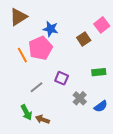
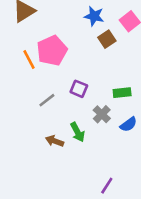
blue star: (51, 29) -> (94, 16), moved
green rectangle: (99, 72) -> (122, 93), moved
green arrow: (26, 112) -> (78, 132), moved

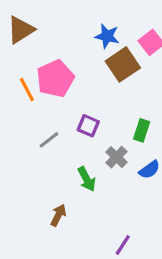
brown square: (107, 39) -> (123, 64), size x1.5
green rectangle: (122, 93) -> (142, 130), turned -66
brown arrow: (55, 141) -> (58, 215), moved, turned 96

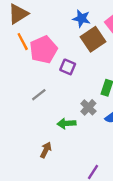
orange line: (27, 90) -> (23, 42), moved
purple square: (88, 126) -> (68, 67), moved
green arrow: (87, 179) -> (67, 123), turned 114

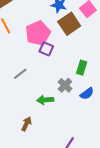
pink pentagon: (43, 50) -> (38, 33), moved

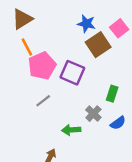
pink pentagon: (38, 33) -> (42, 66), moved
purple square: (46, 49) -> (72, 73), size x1.5

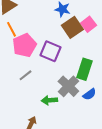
pink square: (119, 28) -> (88, 24), moved
green rectangle: (112, 94) -> (84, 69), size x1.5
gray cross: (93, 114) -> (68, 86), size x1.5

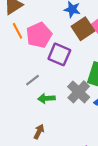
pink pentagon: (24, 45) -> (39, 35), moved
green arrow: (49, 100) -> (46, 98), moved

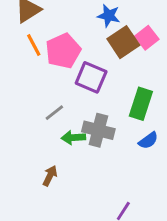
gray cross: (79, 92) -> (98, 130), moved, turned -30
brown arrow: (39, 132) -> (50, 176), moved

